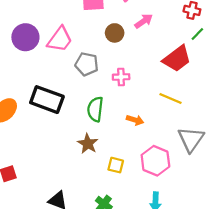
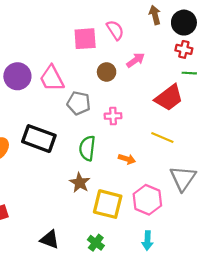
green line: (197, 34) -> (189, 73), turned 48
pink trapezoid: (60, 39) -> (52, 78), turned 116
yellow square: (116, 165) -> (108, 204), size x1.8

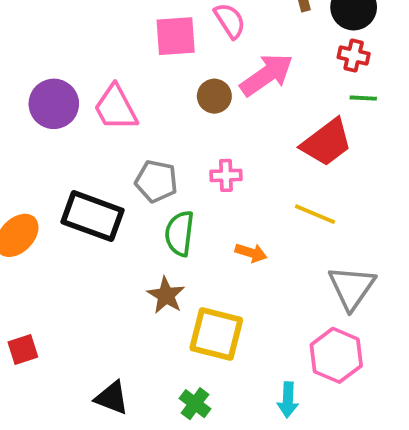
pink arrow: (136, 60) -> (267, 75), size x1.6
gray pentagon: (79, 103) -> (156, 181), moved
pink hexagon: (147, 200) -> (336, 355), moved

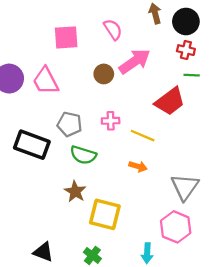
pink square: (176, 36) -> (66, 37), moved
yellow line: (315, 214) -> (143, 136), moved
green semicircle: (180, 233) -> (83, 155), turned -80
orange arrow: (251, 253) -> (138, 166), moved

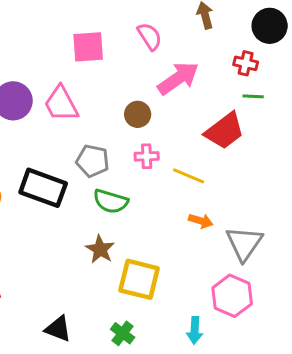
black circle: (186, 21) -> (270, 26), moved
brown circle: (104, 74) -> (138, 114), moved
orange arrow: (138, 166) -> (201, 221), moved

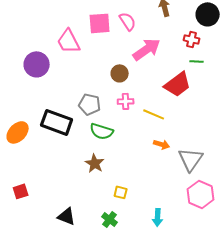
pink square: (88, 47) -> (100, 23), moved
pink trapezoid: (61, 104) -> (69, 41), moved
yellow square: (139, 279) -> (121, 192), moved, size x0.5
pink hexagon: (232, 296) -> (201, 194), moved

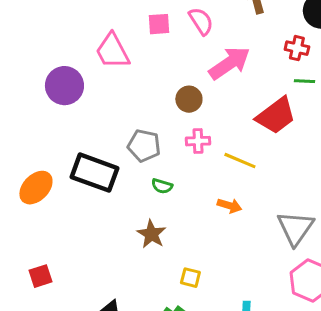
pink square: (100, 23) -> (159, 24), size x0.7
green semicircle: (102, 131) -> (162, 186), size x0.6
orange arrow: (162, 144) -> (229, 206), moved

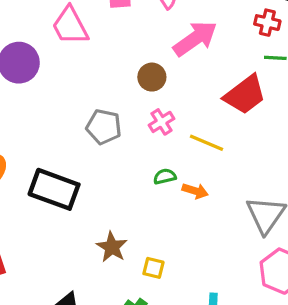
pink cross: (198, 141) -> (162, 122), turned -30
black rectangle: (94, 173) -> (54, 189), moved
green semicircle: (162, 186) -> (165, 176), moved, turned 150
brown star: (151, 234) -> (112, 247), moved

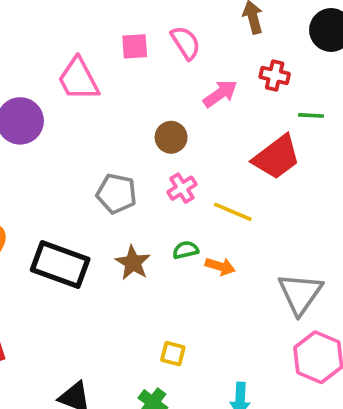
red cross: (267, 23) -> (275, 75), moved
pink arrow: (195, 39) -> (220, 94), size x0.7
brown star: (112, 247) -> (133, 263), moved

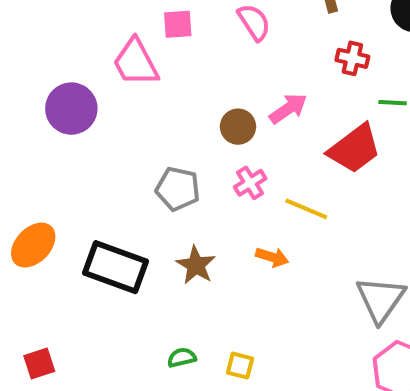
pink square: (135, 46) -> (178, 24), moved
pink arrow: (220, 94) -> (288, 109), moved
green semicircle: (186, 250) -> (182, 358), moved
orange arrow: (220, 266) -> (272, 257), moved

